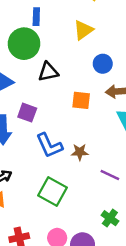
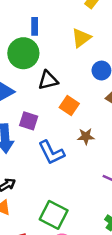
orange square: (81, 100) -> (69, 106), moved, turned 30
brown star: (80, 152) -> (86, 136), moved
green square: (53, 192) -> (54, 215), moved

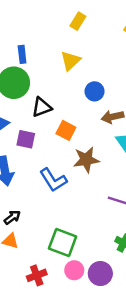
purple square: (29, 121) -> (26, 139), moved
brown star: (86, 136) -> (86, 160), size x1.5

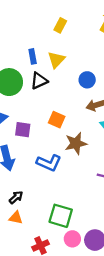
blue rectangle: (22, 54) -> (33, 56), moved
blue circle: (95, 91) -> (87, 80), moved
black triangle: (42, 107) -> (39, 81), moved
blue L-shape: (53, 180) -> (49, 163), turned -30

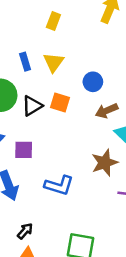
black triangle: (39, 81) -> (32, 106), moved
orange square: (57, 120) -> (60, 103), moved
brown star: (76, 143) -> (105, 163), moved

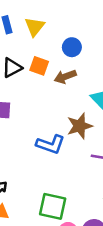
brown arrow: (107, 111) -> (65, 77), moved
blue L-shape: (59, 185) -> (51, 144), moved

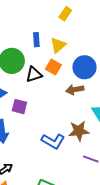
blue circle: (72, 47) -> (85, 67), size x1.5
orange square: (39, 66) -> (53, 67), moved

